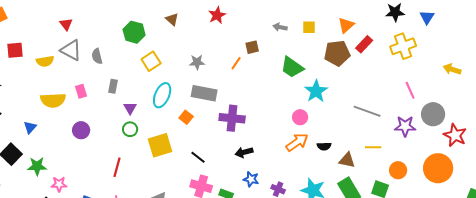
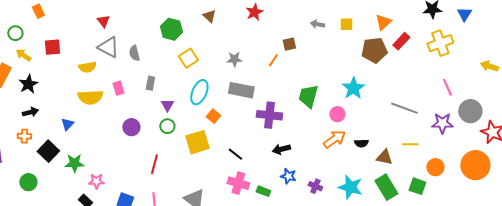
yellow semicircle: (45, 61) -> (87, 67), moved
green trapezoid: (292, 67) -> (308, 96), moved, turned 70
orange square: (186, 117) -> (213, 116), moved
purple circle: (81, 130) -> (131, 127), moved

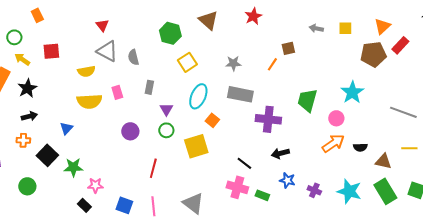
brown triangle: (209, 16) -> (208, 20), size x1.5
black line: (235, 154) -> (244, 163), moved

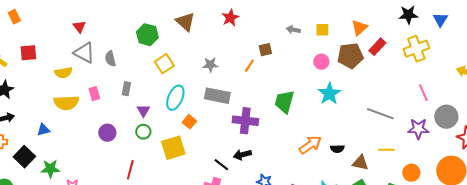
pink circle: (336, 118) -> (321, 62), moved
blue triangle: (66, 128) -> (43, 130), turned 32
black arrow: (280, 153) -> (242, 155), moved

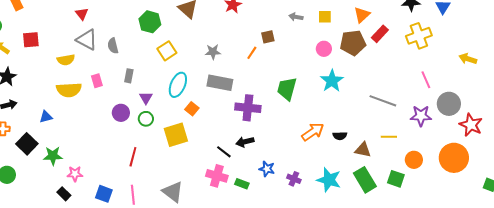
purple circle: (107, 133) -> (121, 113), moved

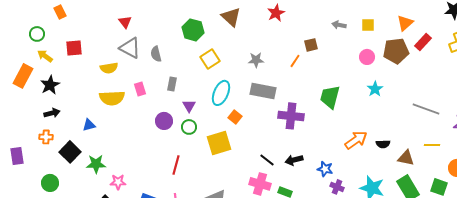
cyan star: (332, 81) -> (375, 89), size x0.7
black arrow: (245, 142) -> (294, 160), moved
blue star: (267, 169) -> (325, 169), moved

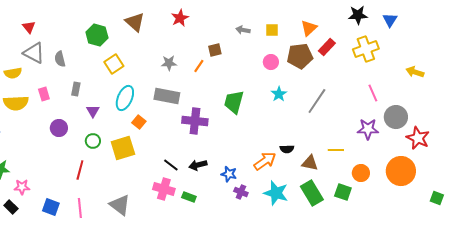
gray star: (256, 60) -> (169, 63), moved
gray line: (426, 109) -> (317, 101), moved, turned -76
purple circle: (164, 121) -> (59, 128), moved
green circle: (189, 127) -> (93, 141), moved
orange arrow: (356, 140) -> (265, 161), moved

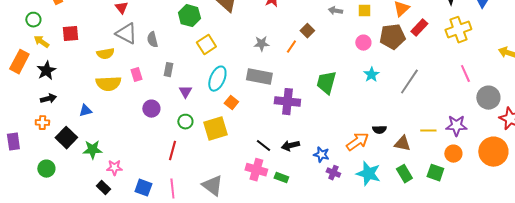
brown square: (215, 50) -> (307, 31), turned -32
purple star: (368, 129) -> (456, 126), moved
green rectangle: (312, 193) -> (404, 174), size x0.7

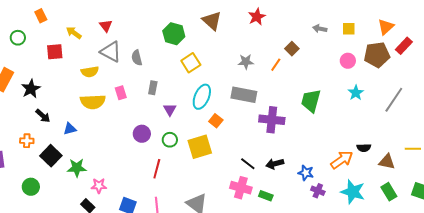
yellow arrow: (41, 42) -> (74, 33), moved
black arrow: (48, 99) -> (43, 116), moved, turned 56
purple circle: (151, 109) -> (142, 134), moved

